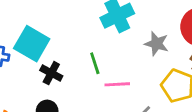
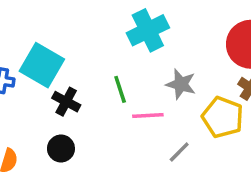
gray star: (157, 44) -> (181, 84), moved

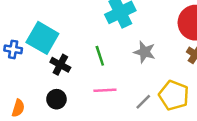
pink line: (148, 115) -> (105, 90), moved
yellow pentagon: (223, 117) -> (174, 95), moved

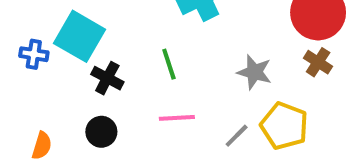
gray star: (145, 52) -> (254, 72), moved

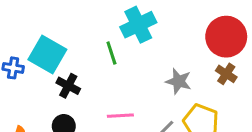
green line: (169, 64) -> (111, 53), moved

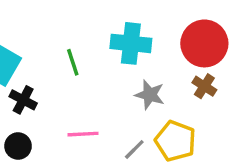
cyan cross: (138, 25) -> (131, 43), moved, turned 32

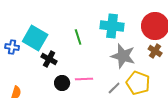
gray star: (150, 95) -> (123, 56), size x1.4
black circle: (18, 146) -> (62, 83), moved

